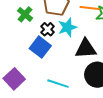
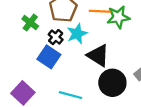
black triangle: (86, 49) -> (98, 55), turned 40

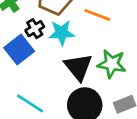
green star: (118, 17) -> (112, 64), moved

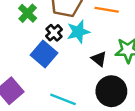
black triangle: (78, 67) -> (99, 59), size x0.6

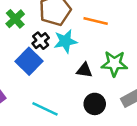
black triangle: (99, 59) -> (84, 70), turned -35
black circle: (111, 91) -> (95, 104), size x0.7

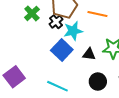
black cross: (41, 41) -> (56, 22), moved
blue square: (29, 61) -> (62, 50), moved

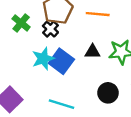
cyan star: (73, 31) -> (43, 59), moved
black triangle: (89, 54) -> (92, 52), moved

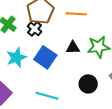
cyan star: (43, 59) -> (16, 57), moved

